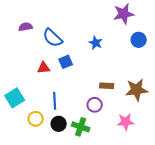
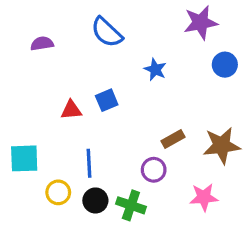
blue semicircle: (53, 38) -> (107, 32), moved
brown rectangle: (107, 86) -> (173, 139), turned -32
cyan square: (15, 98) -> (24, 158), turned 30

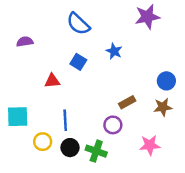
purple semicircle: (42, 44) -> (25, 42), moved
blue circle: (225, 65) -> (166, 81), moved
blue square: (107, 100) -> (78, 62), moved, turned -35
brown star: (222, 145) -> (163, 107), size x0.7

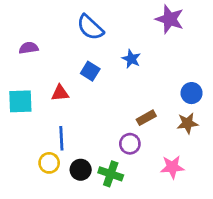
purple star: (147, 17) -> (170, 19), turned 30
cyan square: (18, 117) -> (20, 101), moved
blue line: (65, 120) -> (61, 138), moved

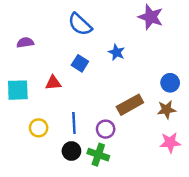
brown rectangle: (146, 118) -> (130, 105), size x1.5
blue line: (61, 138) -> (74, 123), moved
purple circle: (130, 144) -> (106, 129), moved
yellow circle: (49, 163) -> (39, 128), moved
pink star: (172, 167) -> (170, 142), moved

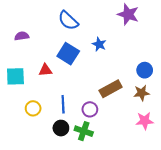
blue square: (80, 63) -> (68, 54), size x1.5

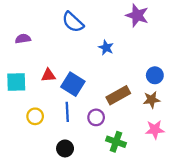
blue square: (68, 54) -> (73, 84), moved
black circle: (61, 128) -> (65, 148), moved
green cross: (84, 131) -> (116, 142), moved

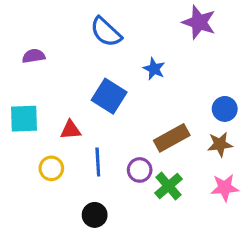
red triangle: (48, 75) -> (71, 130), moved
blue square: (73, 84) -> (109, 96), moved
green cross: (116, 142) -> (168, 186), moved, turned 30

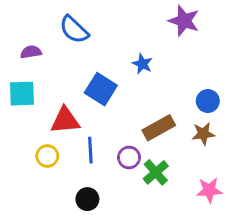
blue semicircle: (106, 32) -> (74, 30), moved
cyan square: (24, 119) -> (22, 94), moved
red triangle: (71, 130) -> (65, 120), size x1.5
pink star: (225, 188) -> (209, 190), moved

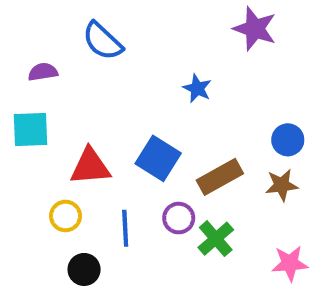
blue square: (101, 89) -> (158, 158), moved
blue line: (90, 150) -> (125, 228), moved
black circle: (87, 199) -> (84, 269), moved

